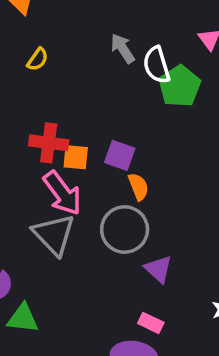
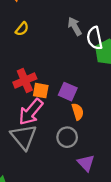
red cross: (49, 143) -> (25, 80), turned -35
pink arrow: (62, 193) -> (31, 112), turned 72
gray circle: (125, 230) -> (67, 137), size x0.7

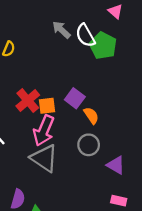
purple square: (68, 92) -> (75, 98), turned 30

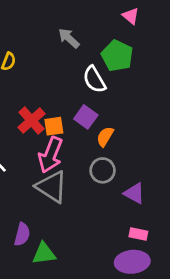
white semicircle: (85, 35) -> (94, 79), moved
orange semicircle: (91, 116) -> (105, 137), turned -114

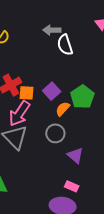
gray arrow: (69, 38) -> (52, 30), turned -54
green pentagon: (117, 56) -> (82, 97), moved
white semicircle: (94, 79) -> (65, 45), moved

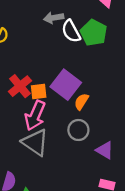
purple square: (52, 91) -> (66, 85), size x1.5
green pentagon: (82, 97) -> (94, 33), moved

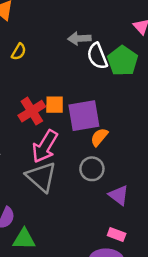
purple square: (66, 85) -> (84, 116), turned 36
orange square: (39, 92) -> (55, 105), moved

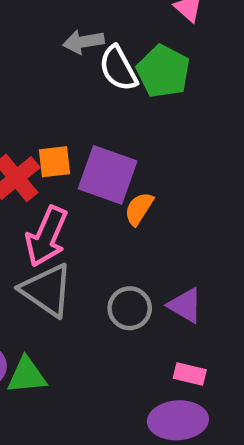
purple square: (84, 116) -> (108, 175), turned 36
gray circle: (92, 169) -> (130, 308), moved
green triangle: (24, 239) -> (27, 375), moved

